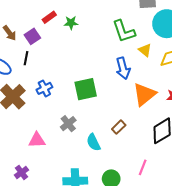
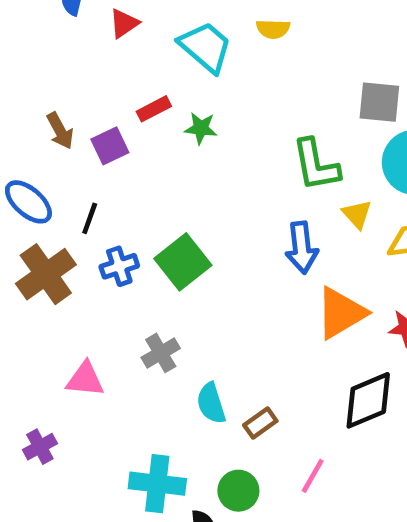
black line: (26, 58) -> (90, 218), moved
green square: (86, 89) -> (183, 262), moved, turned -35
brown rectangle: (119, 127) -> (260, 423), moved

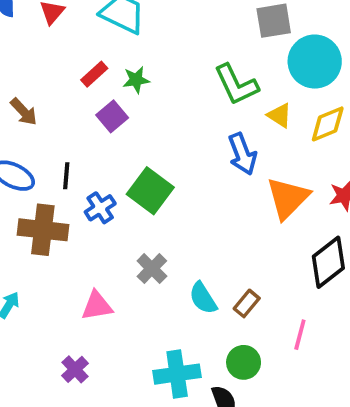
purple square: (110, 146) -> (112, 116), moved
brown cross: (46, 274) -> (43, 230), turned -33

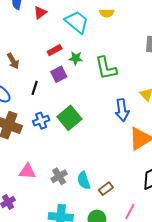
green L-shape: (236, 85) -> (106, 68), moved
black line: (66, 176) -> (35, 88), moved
gray cross: (152, 269) -> (59, 176), moved

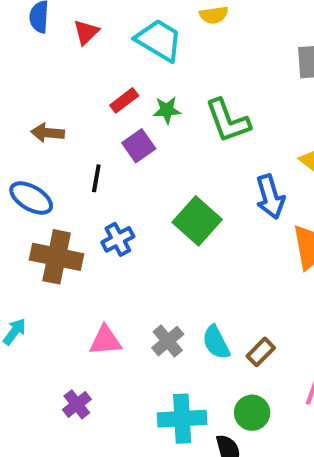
brown arrow: (13, 61) -> (48, 133), turned 133
green square: (69, 118) -> (197, 221), moved

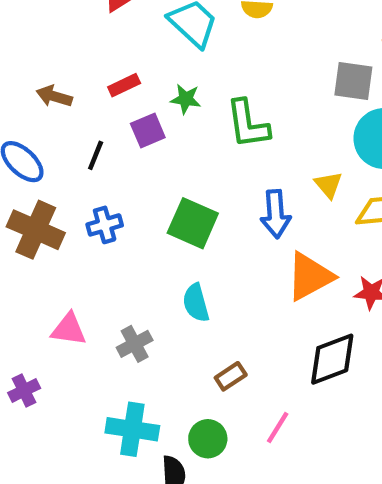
red rectangle: (124, 100) -> (124, 85), moved
green square: (197, 221) -> (193, 223), turned -30
cyan semicircle: (216, 342) -> (196, 303), moved

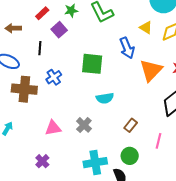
cyan semicircle: (196, 303) -> (105, 98), turned -66

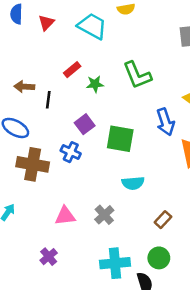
green star: (71, 10) -> (95, 84), moved
red rectangle: (42, 13) -> (72, 70), moved
purple square: (59, 30) -> (85, 124), moved
black line: (40, 48) -> (48, 100), moved
blue cross: (54, 77) -> (71, 152), turned -35

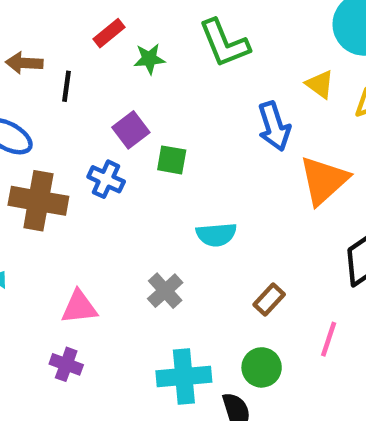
green square: (120, 139) -> (172, 160), moved, size x0.6
pink triangle: (65, 216) -> (79, 307), moved
purple cross: (49, 257) -> (66, 364), turned -30

